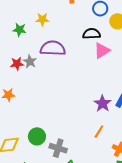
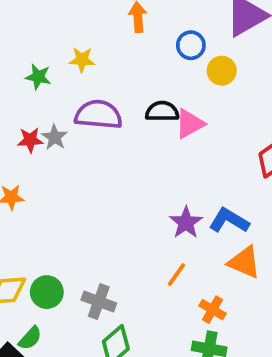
black semicircle: (92, 34) -> (162, 111), moved
green circle: (37, 136) -> (47, 292), moved

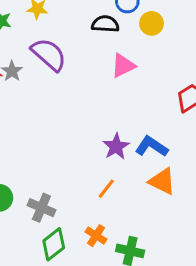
black semicircle: (162, 111) -> (105, 24), moved
purple semicircle: (98, 115) -> (49, 54), turned 33
orange cross: (213, 310) -> (96, 236), moved

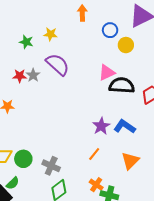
black semicircle: (105, 24) -> (122, 85), moved, size x1.4
orange triangle: (162, 181) -> (130, 161), moved, turned 48
orange cross: (96, 236) -> (96, 185), moved

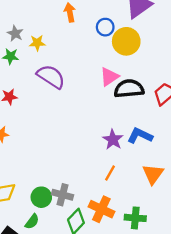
yellow circle: (126, 45) -> (126, 41), size x1.5
gray star: (33, 75) -> (15, 33), moved
green circle: (23, 159) -> (41, 197), moved
green semicircle: (13, 183) -> (32, 221), moved
orange cross: (96, 185) -> (101, 209), moved, size x1.5

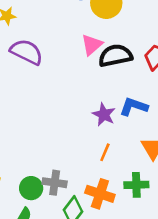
green cross: (135, 218) -> (136, 185), moved

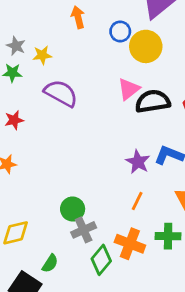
gray cross: (55, 183) -> (84, 230), turned -35
green circle: (31, 188) -> (73, 209), moved

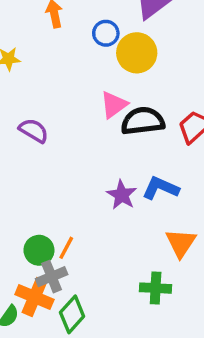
purple semicircle: (61, 93) -> (34, 131), moved, size x0.7
orange line: (137, 201) -> (66, 248), moved
orange cross: (130, 244) -> (34, 297), moved

